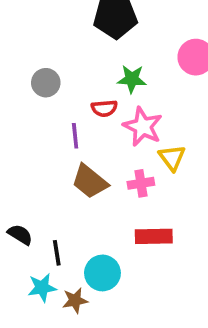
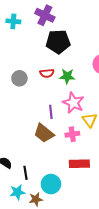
red semicircle: (104, 108) -> (47, 73), moved
purple line: (75, 136) -> (51, 112), moved

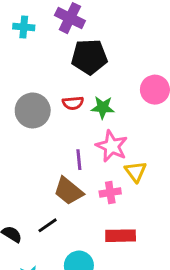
gray circle: (19, 78) -> (33, 110), size x1.5
black line: (26, 173) -> (48, 225), moved, turned 64

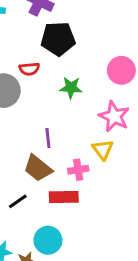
red semicircle: (73, 103) -> (29, 69), moved
pink star: (112, 146) -> (114, 116), moved
red rectangle: (121, 236) -> (64, 197), moved

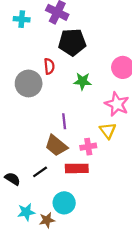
red semicircle: (29, 69) -> (49, 66), turned -91

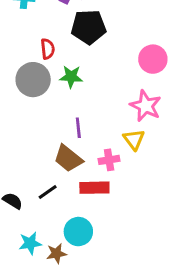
red semicircle: (49, 66) -> (48, 49), moved
green star: (82, 81) -> (71, 77), moved

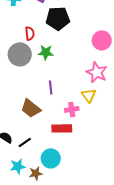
brown trapezoid: (68, 158) -> (31, 108), moved
black line: (48, 192) -> (25, 142), moved

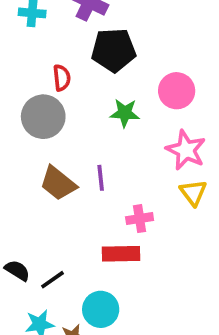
pink circle: (102, 40) -> (177, 91), moved
green star: (46, 52) -> (125, 113), moved
yellow triangle: (89, 95) -> (193, 193), moved
brown trapezoid: (31, 108) -> (58, 183), moved

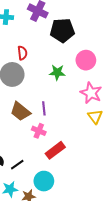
black pentagon: (114, 50) -> (62, 30), moved
pink cross: (140, 219) -> (39, 131), moved, turned 32
red rectangle: (121, 254) -> (55, 150), turned -36

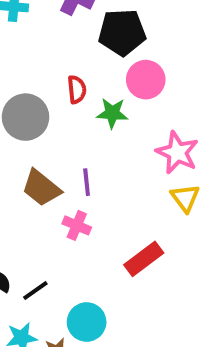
red semicircle: (22, 53) -> (77, 89), moved
pink circle: (86, 60) -> (146, 80), moved
red rectangle: (55, 150) -> (144, 259), moved

